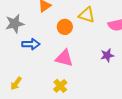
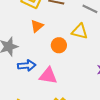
pink triangle: (64, 58) -> (48, 76), moved

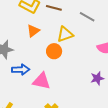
yellow triangle: (80, 31) -> (65, 34), moved, turned -36

